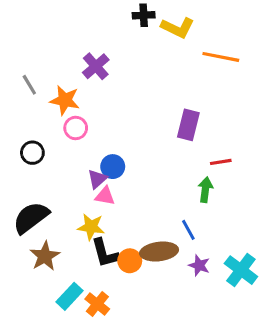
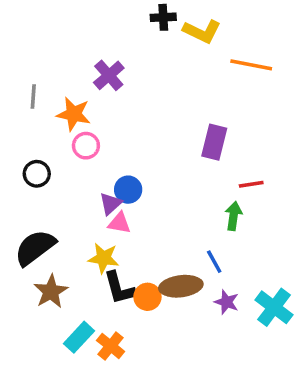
gray line: (29, 85) -> (33, 96), turned 35

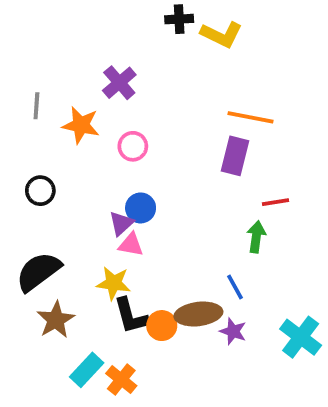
orange line: (251, 65) -> (250, 117), moved
pink circle: (86, 146) -> (133, 146), moved
purple star: (227, 302) -> (233, 331), moved

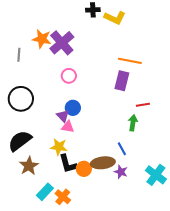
purple cross: (119, 83) -> (62, 43), size x1.4
orange star: (81, 125) -> (42, 39), moved
black circle: (40, 191) -> (21, 99), size x1.6
purple triangle: (121, 223) -> (63, 116), turned -32

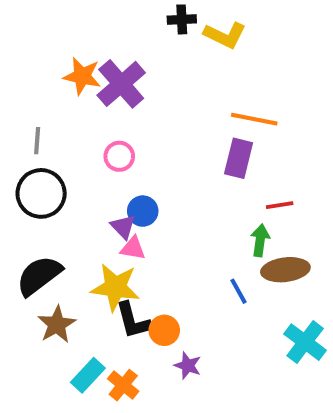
gray line: (19, 55) -> (37, 141), moved
pink circle: (69, 76) -> (119, 156), moved
yellow star: (59, 147) -> (115, 287), size x1.4
brown ellipse: (103, 163) -> (285, 270), moved
purple star: (121, 172) -> (188, 365), moved

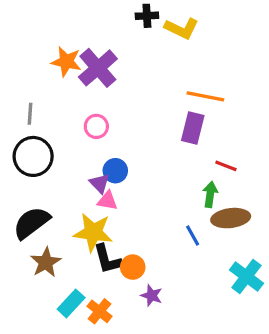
red line: (280, 205) -> (226, 166), turned 30

